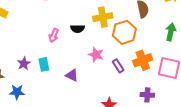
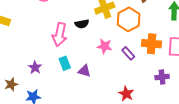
pink arrow: (54, 35) -> (60, 35), size x1.6
orange cross: (143, 60) -> (152, 44), turned 36
cyan rectangle: (44, 64) -> (65, 63), moved

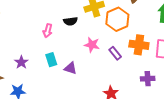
pink arrow: (60, 35) -> (48, 31), size x0.6

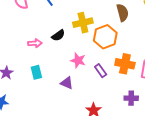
black semicircle: (70, 21) -> (58, 35), turned -32
pink arrow: (48, 31) -> (35, 43), turned -112
purple triangle: (70, 68) -> (67, 83), moved

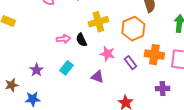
yellow cross: (83, 23) -> (98, 22), moved
black semicircle: (58, 35) -> (81, 40), moved, turned 104
cyan rectangle: (36, 72) -> (66, 68), turned 56

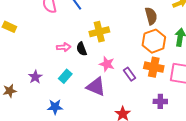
orange hexagon: (133, 29) -> (154, 41), moved
purple triangle: (98, 77) -> (96, 87), size x1.5
blue star: (33, 99) -> (55, 107), moved

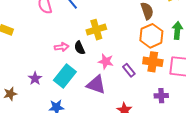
cyan rectangle: (65, 76) -> (65, 76), size x1.6

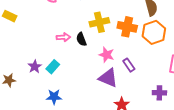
orange cross: (153, 62) -> (127, 27), moved
cyan rectangle: (65, 76) -> (53, 67), moved, size x0.6
purple triangle: (96, 85) -> (108, 78), moved

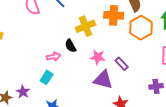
orange cross: (127, 27) -> (114, 15), moved
pink arrow: (63, 37) -> (53, 57), moved
purple star: (35, 67) -> (23, 92), moved

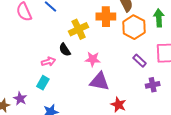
purple rectangle: (122, 64) -> (140, 61), moved

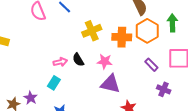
orange cross: (106, 17) -> (122, 37), moved
black semicircle: (65, 50) -> (78, 60), moved
purple cross: (153, 85) -> (164, 89), turned 32

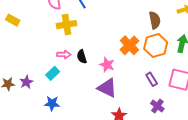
yellow cross: (92, 31) -> (67, 25), moved
orange cross: (122, 37) -> (129, 45), turned 30

